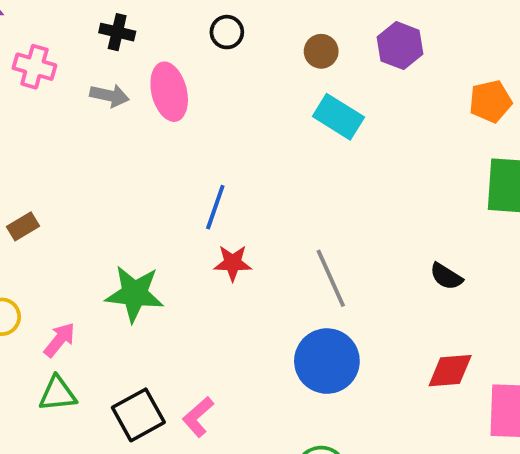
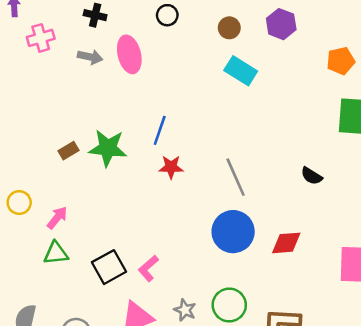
pink cross: (34, 67) -> (41, 38), turned -32
brown rectangle: (23, 226) -> (69, 151), moved
green star: (135, 294) -> (108, 148), moved
red diamond: (450, 371) -> (286, 243), moved

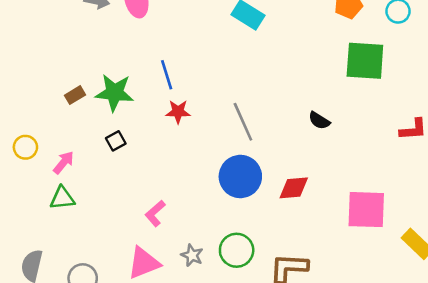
blue line: (160, 130) -> (167, 75), turned -36
black square: (109, 267) -> (116, 141), moved, size x0.6

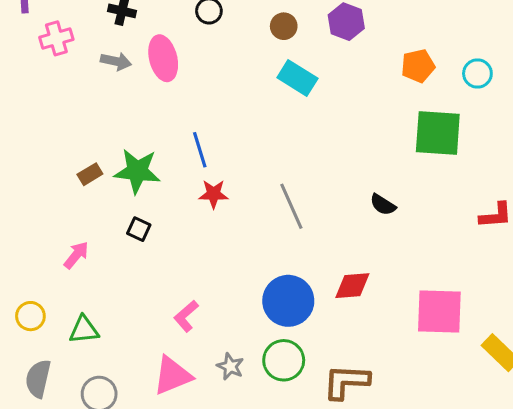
black square: (116, 141) -> (139, 229), turned -36
yellow circle: (25, 147) -> (30, 316), moved
blue circle: (240, 176) -> (288, 301), moved
green triangle: (62, 198) -> (84, 330), moved

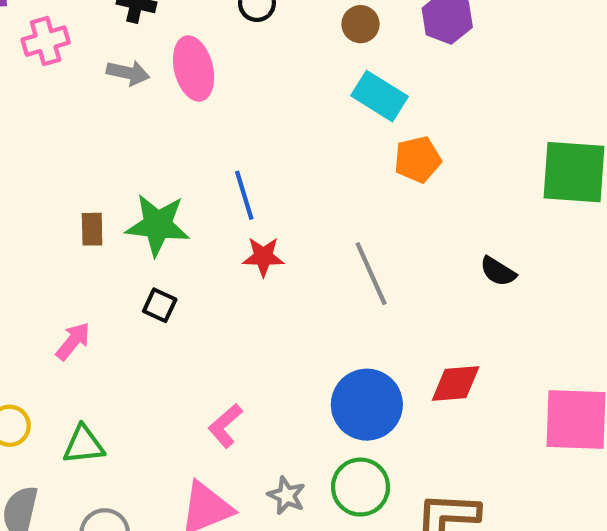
orange pentagon: (418, 66) -> (418, 159), moved
brown rectangle: (90, 174) -> (92, 229), turned -60

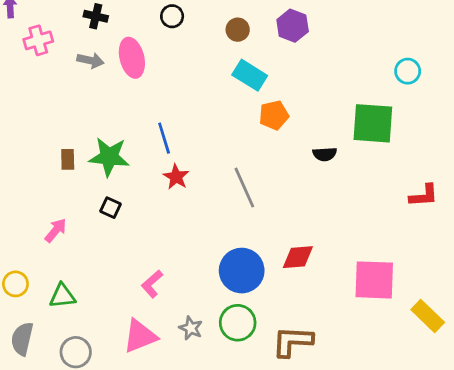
red star: (263, 257) -> (176, 177), turned 30
black semicircle: (498, 271) -> (325, 154), moved, turned -35

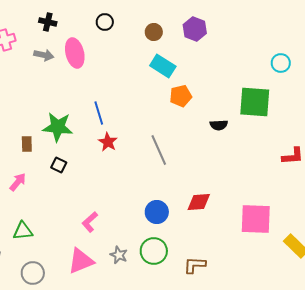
brown rectangle: (68, 159) -> (27, 144), moved
blue circle: (242, 271) -> (157, 212), size x0.7
brown L-shape: (293, 341) -> (195, 265), size x0.7

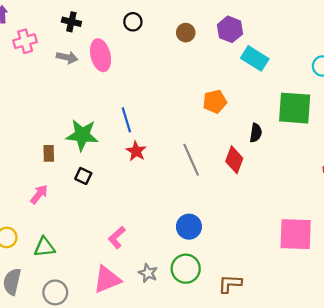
cyan rectangle: (163, 66) -> (255, 58), moved
black semicircle: (219, 125) -> (256, 133), turned -78
red diamond: (199, 202) -> (234, 160), moved, turned -65

